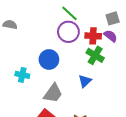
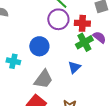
purple semicircle: (111, 36) -> (99, 37), moved
green cross: (95, 55) -> (84, 42), turned 30

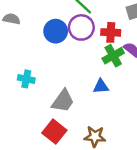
blue circle: (39, 46) -> (56, 31), moved
blue triangle: (74, 67) -> (101, 86), turned 40

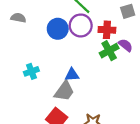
cyan cross: (26, 79) -> (31, 71), turned -32
blue triangle: (101, 86) -> (72, 75), moved

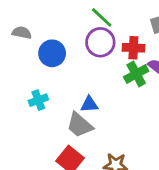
blue circle: (58, 29) -> (52, 53), moved
gray trapezoid: (64, 91) -> (80, 125), turned 95

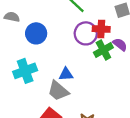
purple circle: (100, 42) -> (86, 33), moved
cyan cross: (38, 100) -> (25, 71), size x1.5

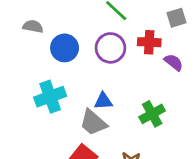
purple circle: (86, 33) -> (110, 48), moved
green cross: (103, 50) -> (152, 114), moved

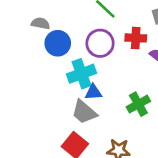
gray semicircle: (33, 26) -> (41, 23), moved
cyan cross: (50, 97) -> (82, 74), moved

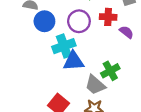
blue triangle: (93, 92) -> (74, 61), size x1.5
gray trapezoid: (84, 112) -> (95, 85), moved

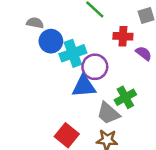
purple circle: (79, 21) -> (95, 67), moved
cyan cross: (64, 46) -> (73, 53), moved

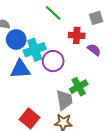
blue triangle: (84, 86) -> (20, 69), moved
gray trapezoid: (108, 113) -> (64, 100), turned -140

